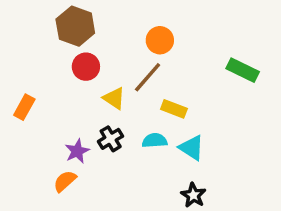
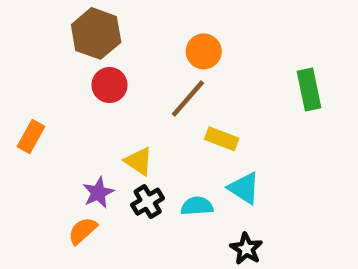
green rectangle: (243, 70) -> (309, 90), turned 52
yellow triangle: (114, 98) -> (139, 161), moved
black cross: (111, 139) -> (148, 202), moved
cyan semicircle: (155, 141) -> (197, 206), moved

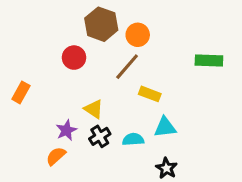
brown hexagon: (96, 33) -> (101, 24), moved
green rectangle: (309, 90) -> (209, 61), turned -76
cyan triangle: (244, 188) -> (165, 127), turned -40

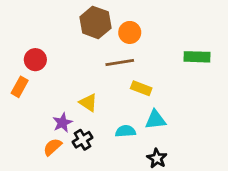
red circle: (74, 58) -> (35, 60), moved
brown line: (127, 67) -> (120, 63), turned 40
black cross: (100, 136) -> (83, 140), moved

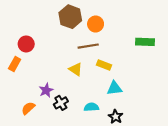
yellow triangle: (88, 103) -> (76, 69), moved
cyan semicircle: (125, 131) -> (91, 107), moved
orange semicircle: (52, 147) -> (28, 108), moved

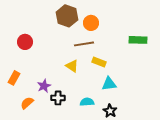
orange rectangle: (15, 64) -> (14, 78), moved
black cross: (61, 103) -> (58, 98), turned 32

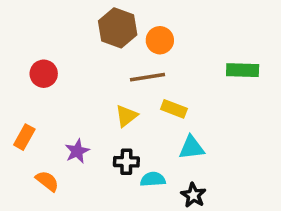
yellow triangle: (72, 66) -> (126, 116), turned 48
black cross: (58, 98) -> (126, 162), moved
orange semicircle: (27, 103) -> (47, 181), turned 80

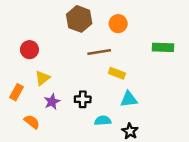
orange circle: (160, 40) -> (118, 24), moved
yellow triangle: (126, 116) -> (42, 78), moved
black cross: (126, 162) -> (83, 99), moved

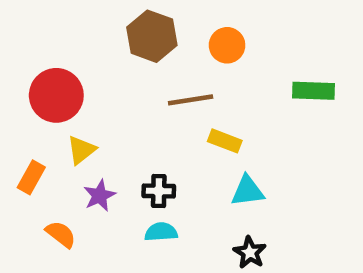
red circle: (29, 50) -> (56, 95), size x1.5
cyan semicircle: (103, 121) -> (161, 232), moved

